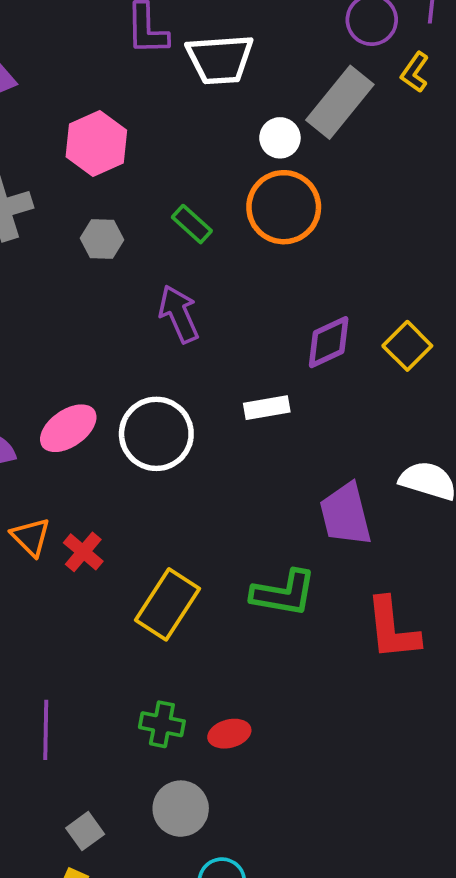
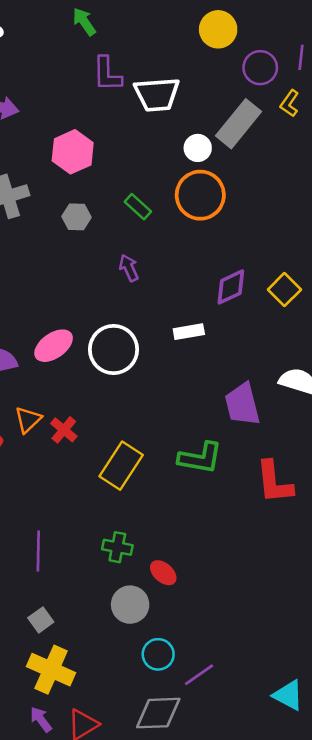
purple arrow: (179, 314) -> (129, 268), size x0.7
orange triangle: (31, 537) -> (28, 420), turned 32
red ellipse: (229, 734) -> (163, 573), moved, turned 56
gray square: (85, 831) -> (41, 620), moved

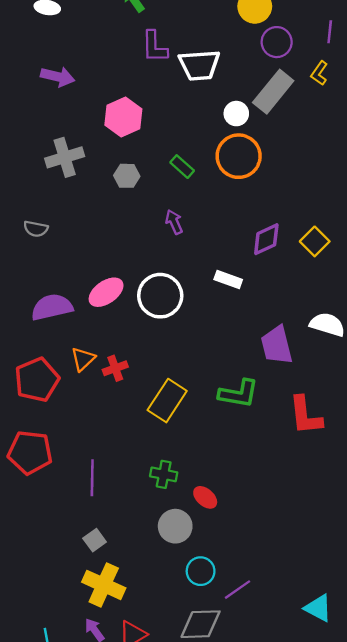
purple circle: (260, 68) -> (277, 42), moved
white rectangle: (189, 332) -> (228, 280), turned 30
red cross: (64, 430) -> (115, 368), turned 30

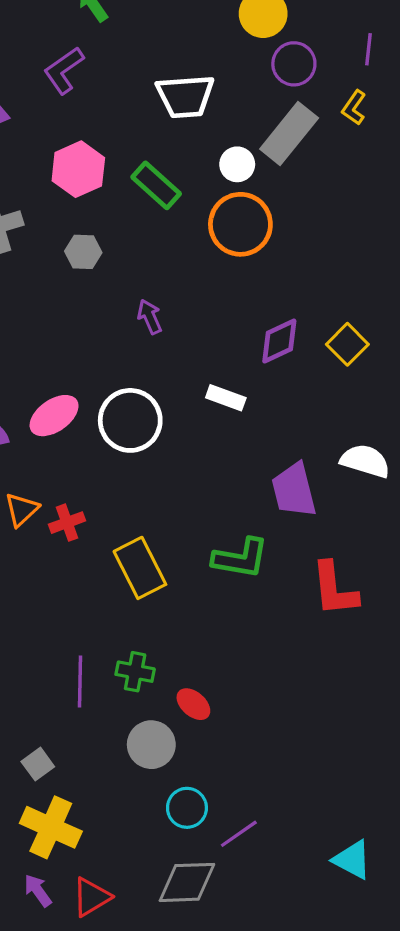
purple L-shape: (154, 47) -> (64, 70), moved, turned 56
green rectangle: (182, 167) -> (156, 185), moved, size x1.4
yellow rectangle: (167, 401) -> (140, 568), turned -60
purple line: (92, 478) -> (80, 681), moved

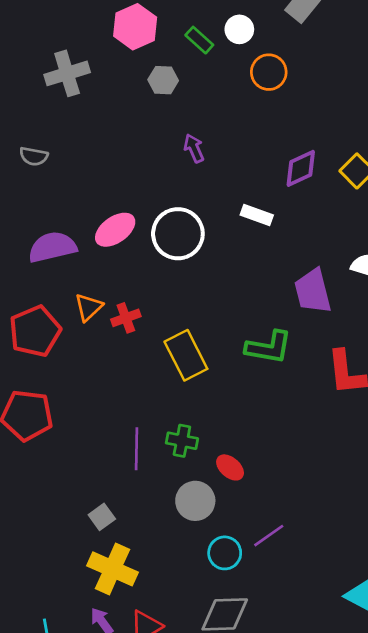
white circle: (237, 164) -> (239, 29), moved
green rectangle: (156, 185) -> (199, 40), size x0.7
orange circle: (240, 224) -> (269, 72), size x0.7
gray hexagon: (83, 252) -> (163, 80), moved
purple line: (239, 834) -> (269, 536), moved

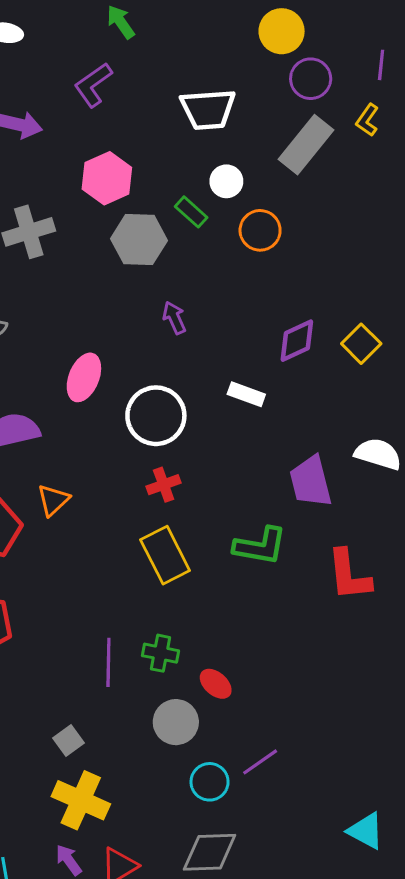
green rectangle: (199, 40) -> (191, 212), moved
gray hexagon: (163, 80) -> (139, 240), size x1.6
pink ellipse: (115, 230) -> (84, 377), moved, turned -33
red cross: (126, 318) -> (164, 485), moved

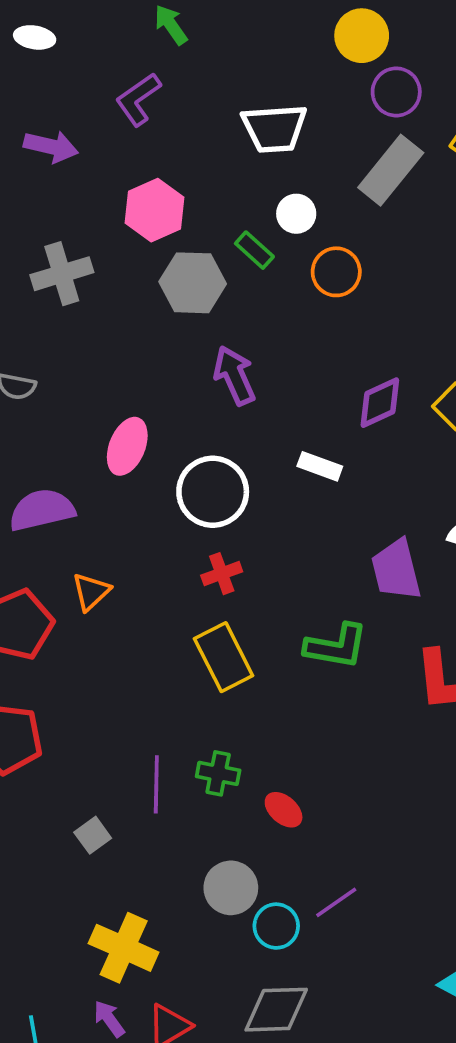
purple arrow: (174, 318) -> (234, 375), size x1.5
gray circle: (176, 722) -> (231, 888), moved
gray square: (69, 740) -> (93, 835), moved

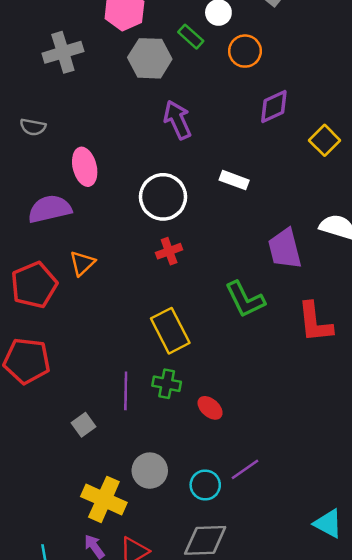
purple diamond: (380, 403) -> (274, 107), moved
pink ellipse: (127, 446) -> (85, 167), moved, turned -36
green L-shape: (336, 646) -> (245, 299), turned 54
yellow rectangle: (224, 657) -> (170, 331), moved
gray circle: (231, 888) -> (150, 471), moved

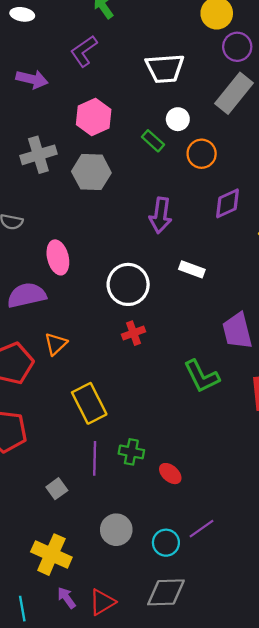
gray hexagon: (150, 58) -> (91, 172), moved
purple arrow: (177, 120) -> (161, 215), moved, turned -148
yellow rectangle: (170, 331) -> (89, 403), moved
yellow cross: (104, 499) -> (51, 555), moved

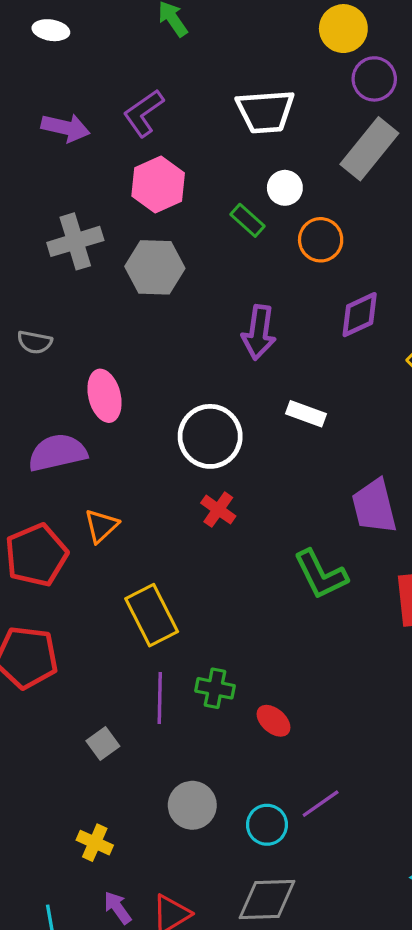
purple L-shape: (84, 51) -> (144, 113), moved
red cross: (134, 333) -> (218, 510), turned -35
yellow cross: (51, 555) -> (95, 843), size x0.6

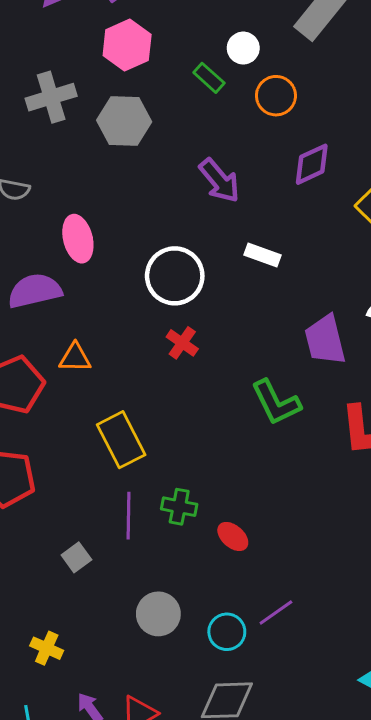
purple arrow: (259, 332) -> (219, 181), turned -48
orange triangle: (101, 526) -> (75, 358), turned 44
yellow cross: (95, 843) -> (47, 648), moved

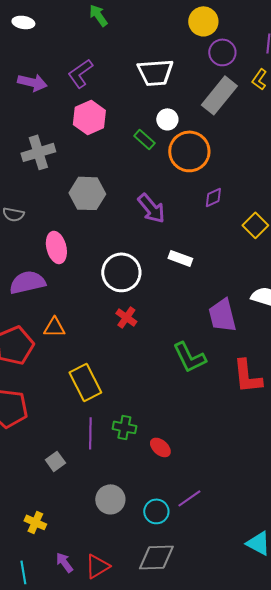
orange circle: (276, 96) -> (189, 151), size x1.5
gray hexagon: (124, 121) -> (87, 193), moved
purple diamond: (312, 164) -> (213, 197), size x0.7

